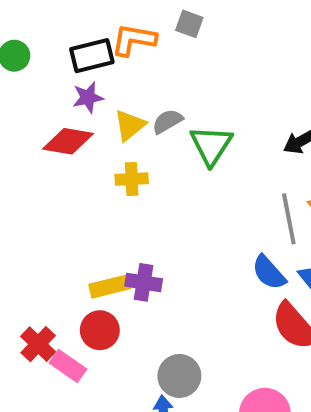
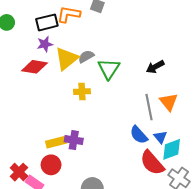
yellow triangle: (130, 125) -> (66, 59), size x1.4
yellow cross: (132, 179) -> (82, 92), moved

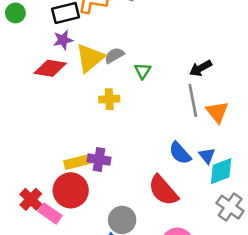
green triangle: (109, 69) -> (143, 71), size x0.6
gray line: (149, 107) -> (193, 100), moved
red semicircle: (152, 163) -> (163, 190), moved
red circle: (51, 165) -> (71, 190), size x1.4

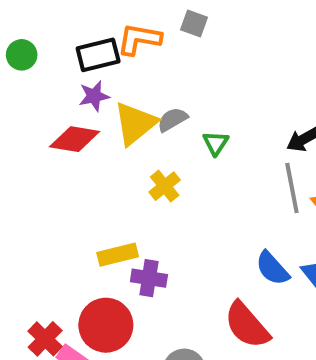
yellow cross: (109, 99) -> (165, 186), turned -36
yellow rectangle: (77, 162) -> (118, 255), moved

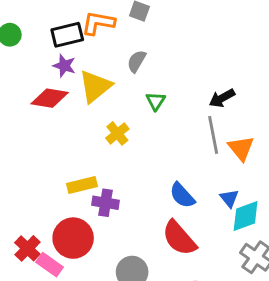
purple star: (94, 96) -> (64, 66), turned 30
gray semicircle: (172, 119) -> (136, 61), moved, turned -30
blue semicircle: (272, 268) -> (182, 195), moved

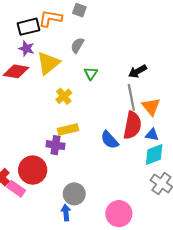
yellow rectangle: (82, 185) -> (68, 130), moved
blue triangle: (229, 198) -> (152, 135), moved, turned -40
red semicircle: (179, 238) -> (132, 125), moved, turned -128

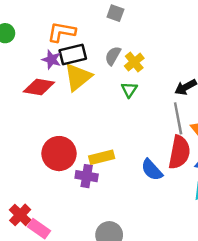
orange L-shape: (50, 18) -> (62, 32), moved
black rectangle: (29, 27) -> (73, 55), moved
yellow cross: (64, 96) -> (134, 62), moved
red circle: (33, 170) -> (59, 154), moved

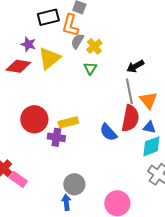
orange L-shape: (62, 32) -> (70, 25), moved, turned -85
black rectangle: (73, 55) -> (48, 17), moved

